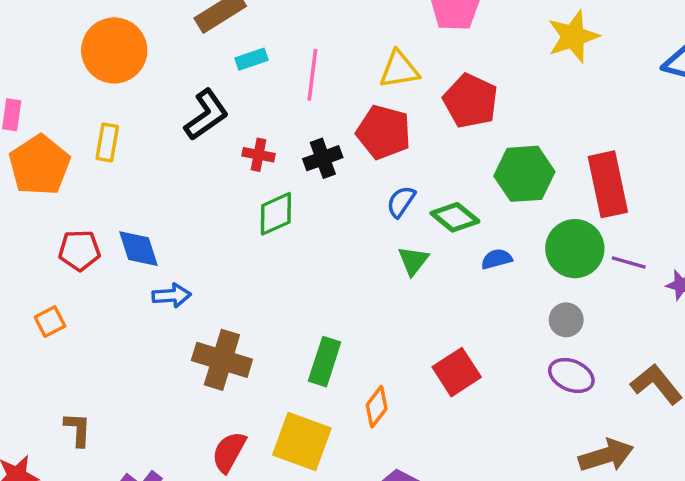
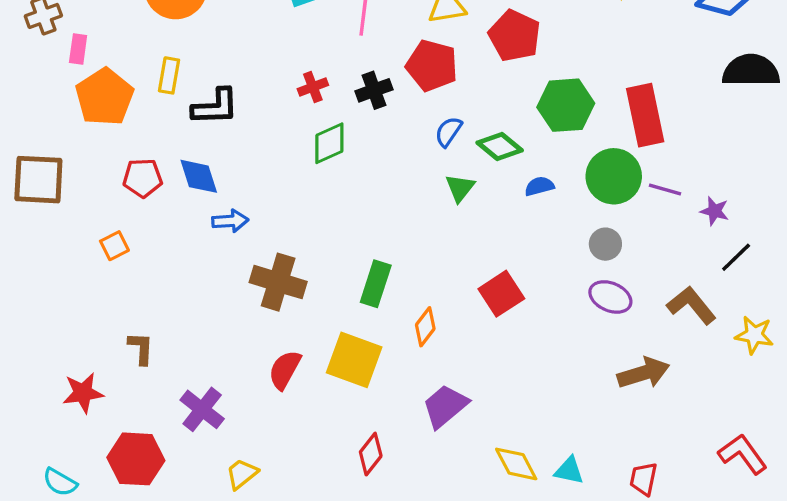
black L-shape: (206, 115) -> (215, 107), moved, turned 33
red cross: (258, 155) -> (313, 87), turned -32

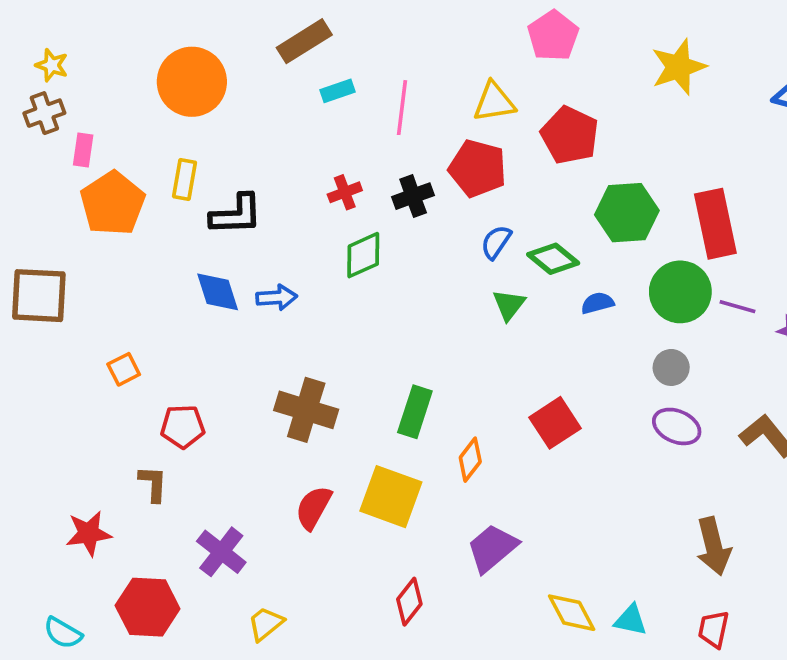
red pentagon: (143, 178) -> (183, 426), moved
blue arrow: (230, 221) -> (277, 297), moved
brown arrow: (643, 373) -> (714, 546), moved, turned 93

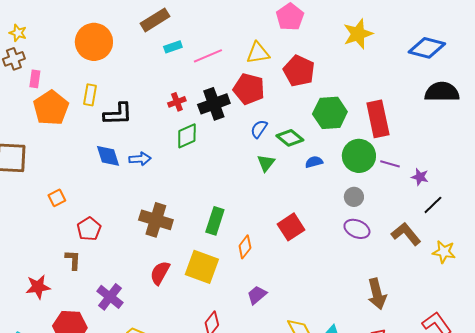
pink line: (402, 108) -> (208, 56), turned 60
black cross: (413, 196) -> (214, 104), size x1.4
red pentagon: (183, 426) -> (89, 229), turned -30
purple trapezoid: (492, 548) -> (257, 295), size x0.7

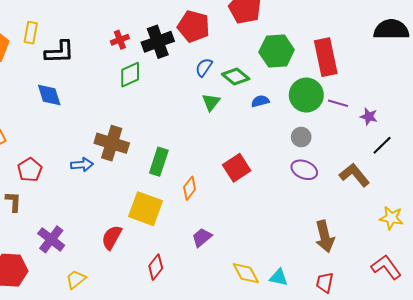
blue arrow: (140, 159) -> (82, 165), moved
brown cross: (156, 220) -> (112, 143), moved
yellow star: (444, 252) -> (391, 218), moved
red semicircle: (160, 273) -> (112, 237), moved

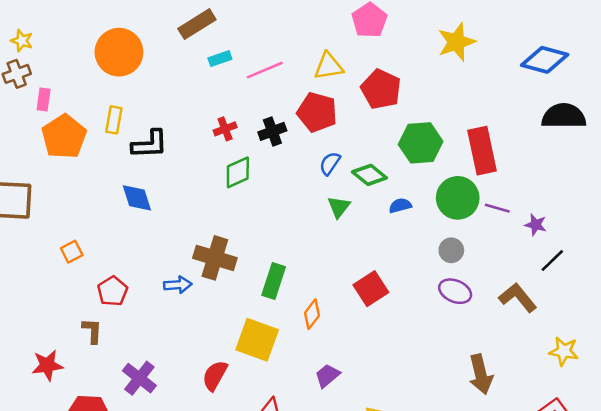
black cross: (158, 42) -> (272, 131), size x0.7

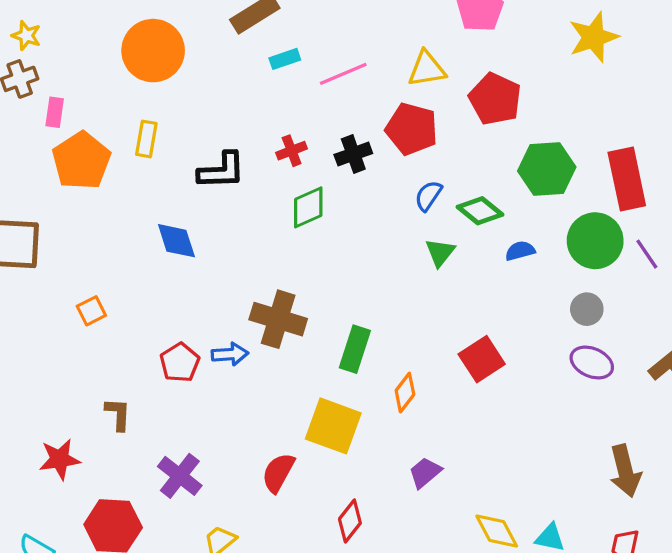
black L-shape: (150, 144) -> (221, 171), moved
purple line: (497, 208) -> (647, 254), turned 40
red pentagon: (113, 291) -> (180, 363), moved

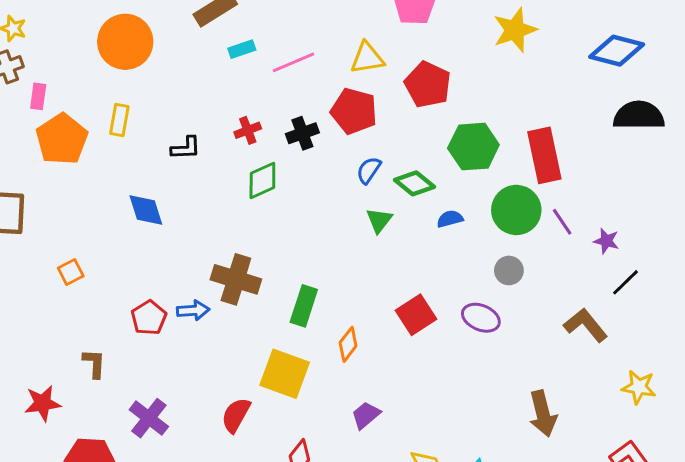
black L-shape: (221, 171) -> (186, 148), size x0.7
purple ellipse: (592, 363) -> (481, 318), moved

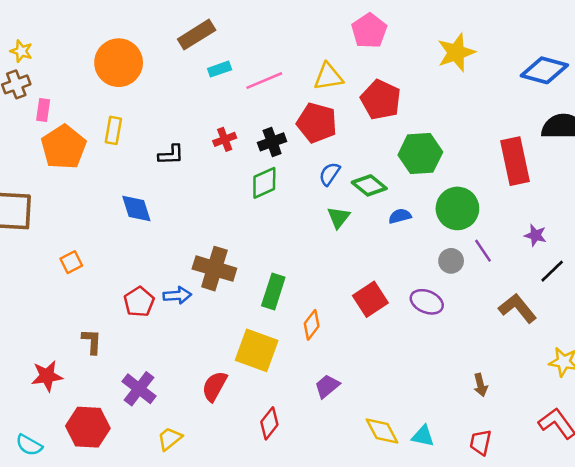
red rectangle: (544, 155) -> (515, 161), moved
green diamond: (262, 180) -> (264, 183), moved
purple line: (562, 222) -> (483, 251), moved
brown arrow: (543, 414) -> (480, 385), size x0.6

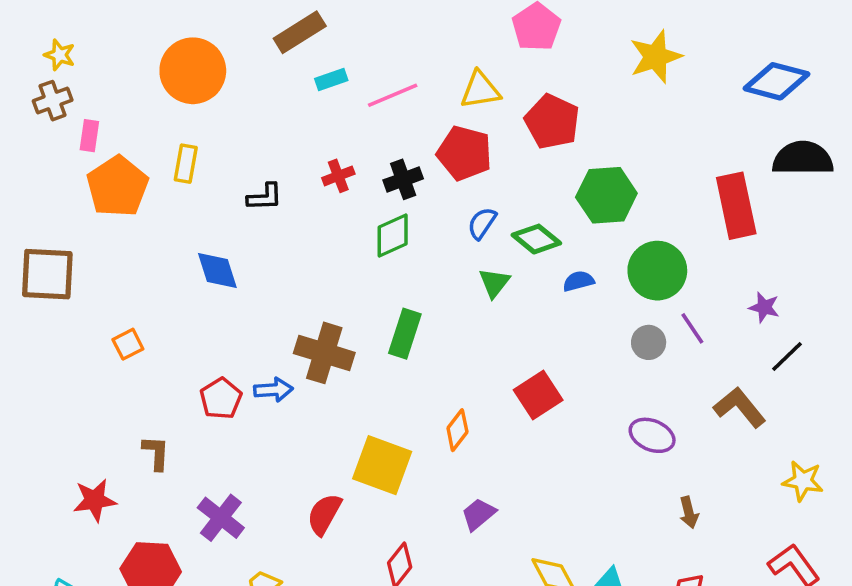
green rectangle: (273, 292) -> (405, 334), moved
purple ellipse: (427, 302) -> (652, 435), moved

